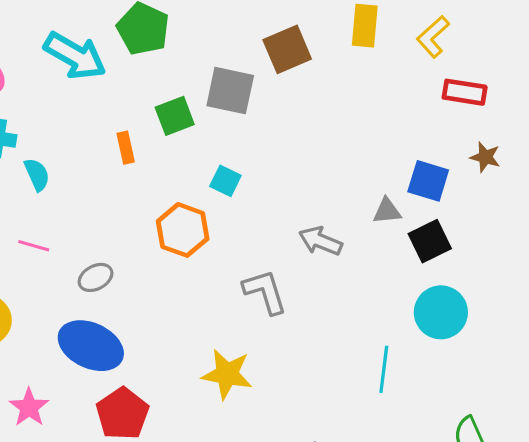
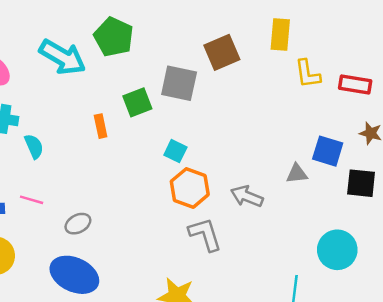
yellow L-shape: (433, 37) -> (308, 74), moved, turned -56
orange hexagon: (183, 230) -> (190, 188), moved
black square: (430, 241) -> (361, 183), moved, turned 32

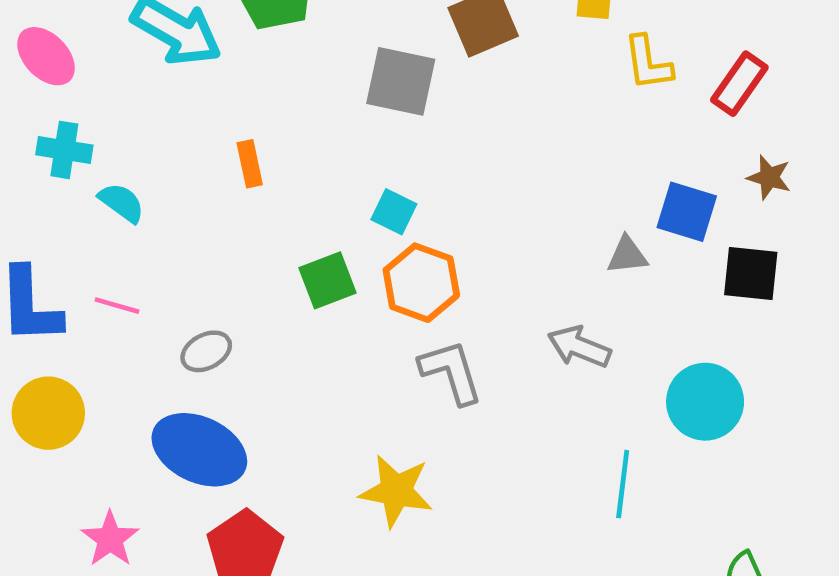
red rectangle: (355, 84) -> (739, 84), turned -64
green square: (137, 102) -> (327, 280), moved
cyan semicircle: (34, 146) -> (122, 203), turned -30
gray arrow: (247, 196) -> (579, 347), moved

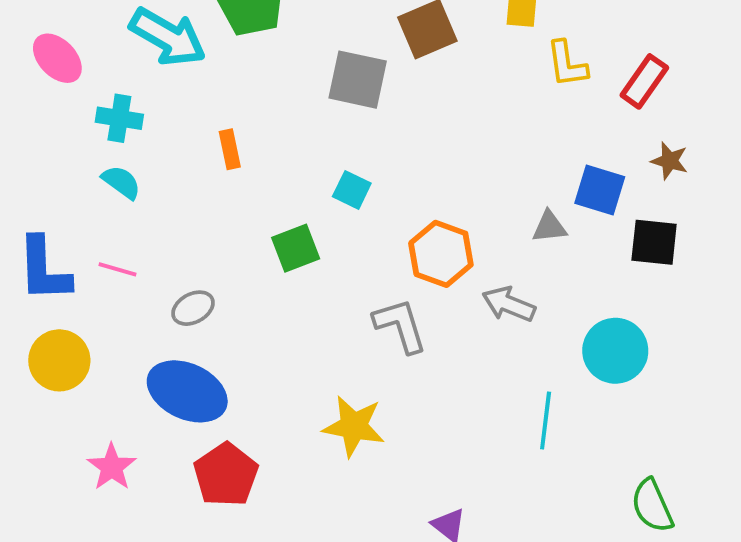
cyan cross: (64, 150) -> (119, 118), moved
orange hexagon: (421, 283) -> (441, 254), moved

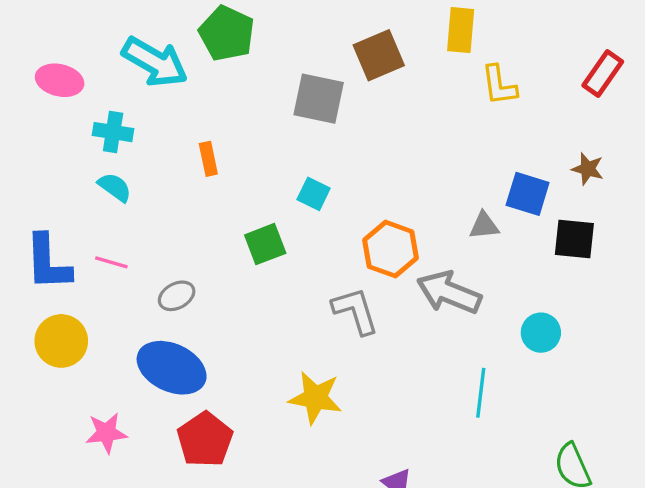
pink ellipse: (57, 58) -> (60, 80), turned -33
red rectangle: (644, 81) -> (603, 74), moved
gray arrow: (509, 304) -> (449, 292), size x1.4
cyan circle: (615, 351) -> (541, 333), size x0.7
pink star: (112, 467) -> (106, 433), turned 30

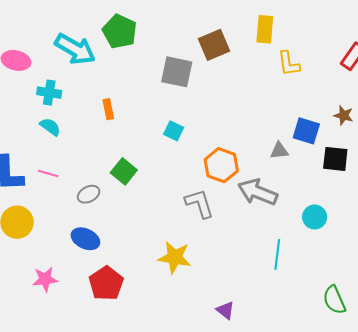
green square: (265, 244) -> (124, 171), moved, turned -30
blue ellipse: (172, 368) -> (85, 239), size x0.7

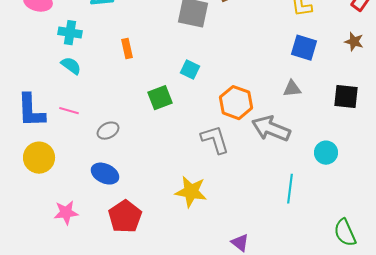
brown star: (344, 115) -> (354, 42), moved
blue square: (306, 131) -> (304, 48), moved
green square: (124, 171) -> (160, 98), moved, turned 30

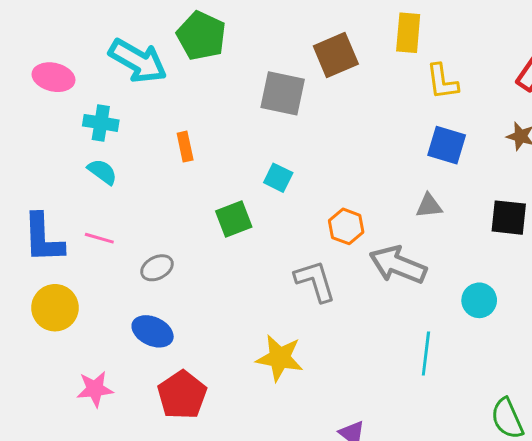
orange hexagon: (236, 103) -> (346, 226), size x0.7

